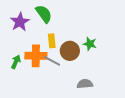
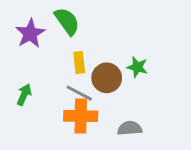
orange cross: (36, 56) -> (81, 116), moved

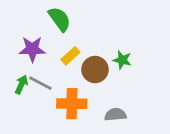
purple star: (30, 33) -> (32, 49), moved, turned 30
yellow rectangle: (79, 63) -> (70, 56), turned 54
gray line: (79, 93) -> (40, 83), moved

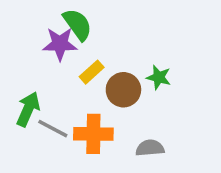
purple star: (32, 49) -> (60, 44), moved
gray line: (40, 83) -> (53, 129), moved
green arrow: (21, 85) -> (28, 109), size x1.4

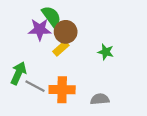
brown circle: (123, 90) -> (66, 32), moved

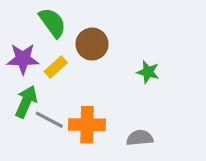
green semicircle: (51, 17) -> (52, 23), moved
purple star: (40, 29) -> (23, 59), moved
yellow rectangle: (61, 48) -> (56, 67), moved

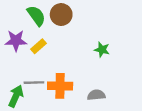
brown circle: (92, 44) -> (61, 15), moved
green arrow: (26, 102) -> (16, 96), moved
gray line: (49, 120) -> (34, 83), turned -30

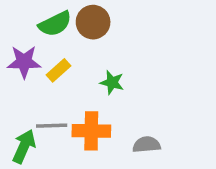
green semicircle: (36, 16) -> (55, 24), turned 100
green star: (102, 50) -> (112, 82), moved

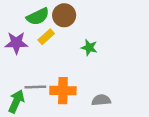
yellow rectangle: (59, 70) -> (46, 37), moved
green star: (112, 82) -> (89, 48), moved

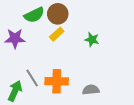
yellow rectangle: (46, 37) -> (57, 34), moved
green star: (89, 48) -> (92, 40), moved
gray line: (35, 87) -> (32, 78), turned 60

